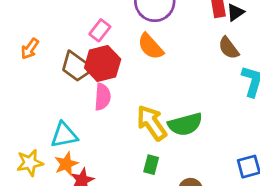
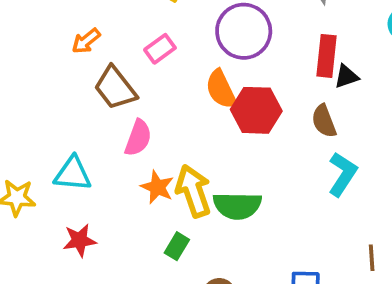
orange arrow: (30, 49) -> (86, 41), moved
red hexagon: (103, 63) -> (256, 110), moved
orange star: (66, 164) -> (157, 187), moved, turned 30

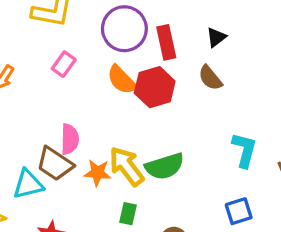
red rectangle: (327, 56) -> (166, 42), moved
brown trapezoid: (115, 88) -> (55, 164), moved
cyan L-shape: (342, 174) -> (244, 150), moved

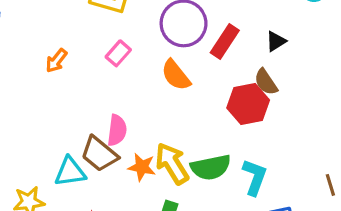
red rectangle: (166, 42) -> (225, 41), turned 40
red hexagon: (155, 87) -> (248, 104), moved
cyan L-shape: (244, 150) -> (255, 177), moved

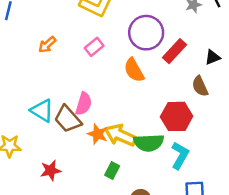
red hexagon: (248, 104) -> (177, 116), moved
yellow arrow: (172, 163) -> (120, 135), turned -44
cyan triangle: (70, 172) -> (42, 111), moved, turned 30

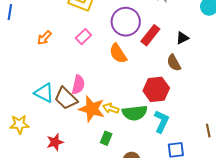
orange star: (98, 134) -> (92, 109), size x1.5
yellow arrow: (120, 135) -> (111, 108), size x0.6

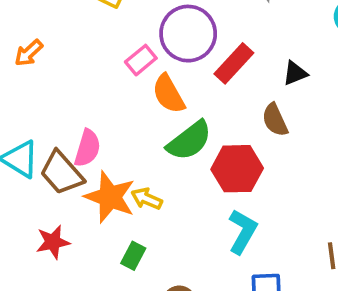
pink rectangle: (83, 37) -> (141, 60), moved
green semicircle: (135, 113) -> (189, 141), moved, turned -35
red star: (55, 142) -> (53, 242), moved

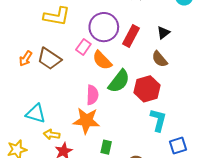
pink semicircle: (87, 148) -> (92, 95), moved
brown trapezoid: (62, 173) -> (49, 59), moved
yellow arrow: (147, 199) -> (52, 135), moved

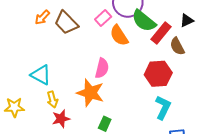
red rectangle: (131, 36) -> (161, 33), moved
green semicircle: (119, 81) -> (144, 21), moved, turned 80
yellow arrow: (52, 135) -> (52, 99), turned -126

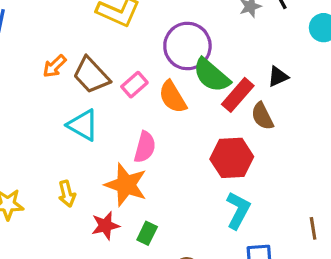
pink rectangle: (103, 18) -> (134, 85), moved
cyan triangle: (41, 75) -> (83, 125), moved
red star: (61, 119) -> (105, 226), moved

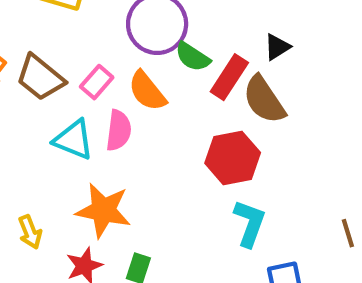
green semicircle: (211, 75) -> (193, 57), size x0.7
brown semicircle: (262, 116) -> (264, 100), size x1.4
cyan triangle: (83, 125) -> (74, 140), moved
pink semicircle: (145, 147) -> (119, 130), moved

